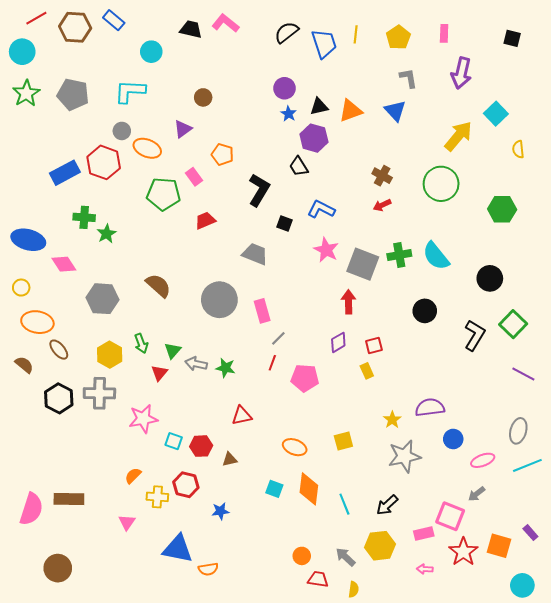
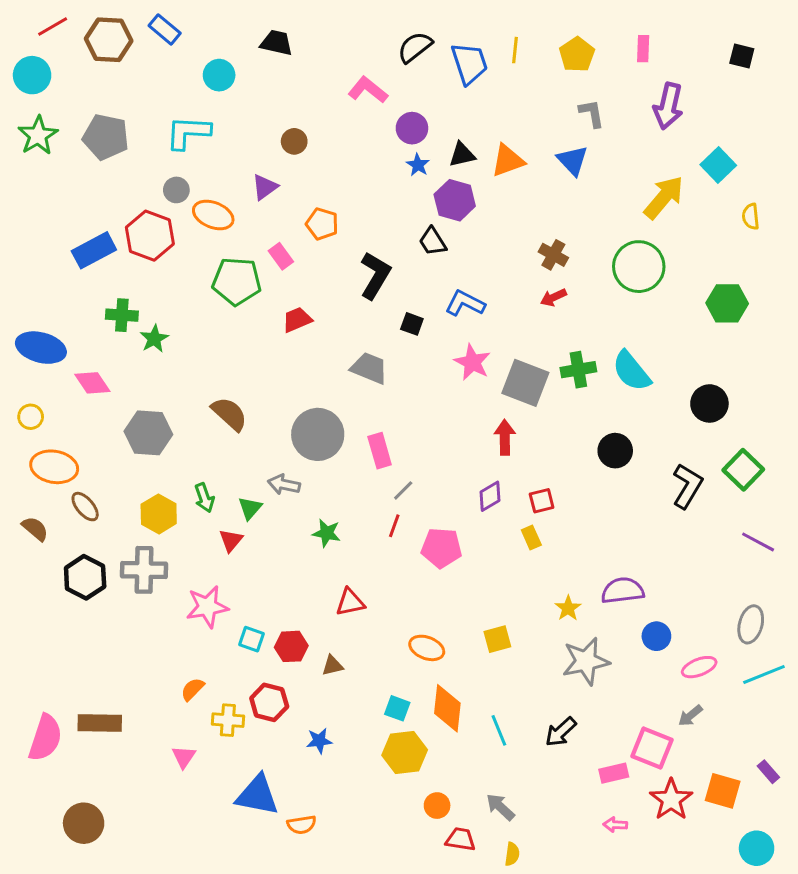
pink L-shape: (226, 23) -> (368, 90), moved
gray arrow: (196, 364) -> (284, 484), moved
yellow hexagon: (380, 546) -> (405, 753), moved

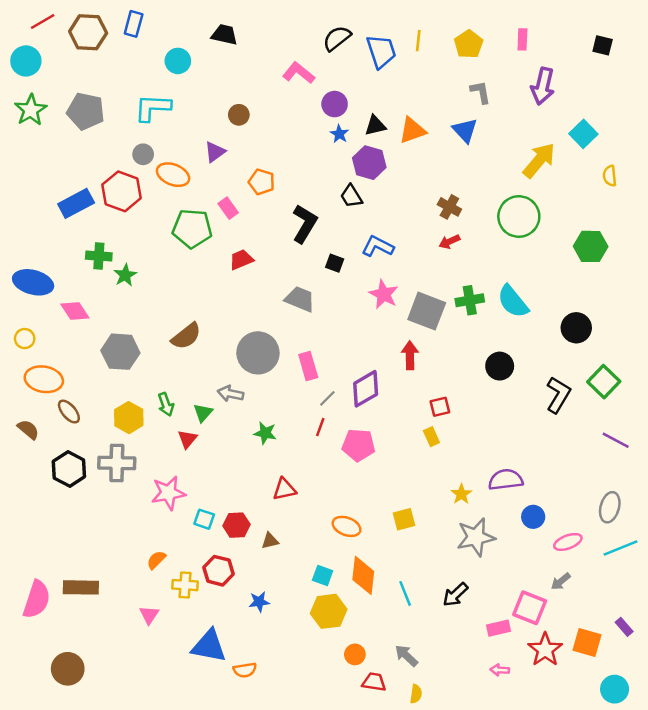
blue rectangle: (165, 29) -> (134, 24), turned 65
brown semicircle: (229, 414) -> (186, 336), turned 100
purple diamond: (490, 496) -> (366, 389), moved, size x1.5

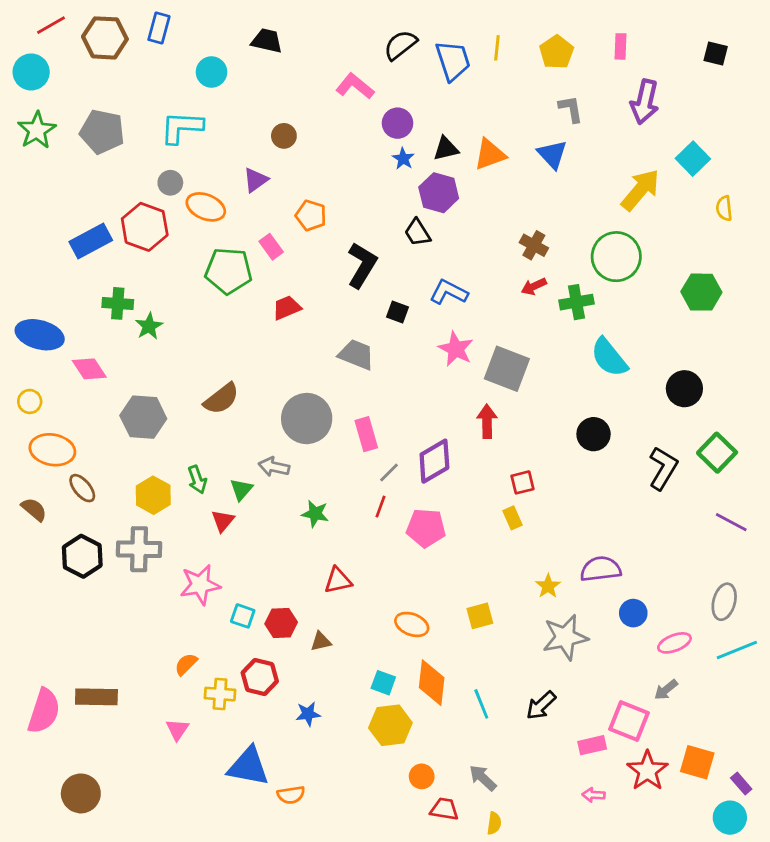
green cross: (470, 300) -> (576, 302), moved
purple rectangle: (624, 627) -> (741, 784), moved

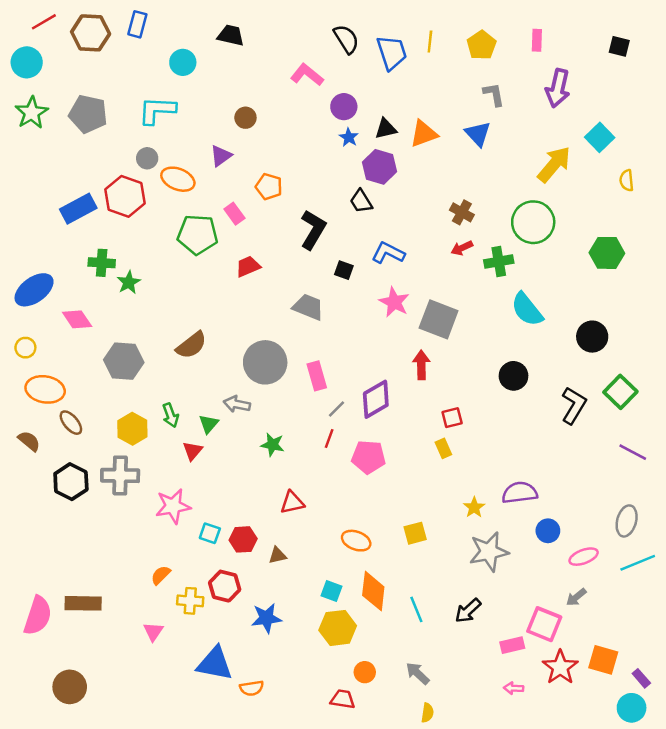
black semicircle: (400, 45) -> (346, 39), turned 96
blue ellipse: (40, 335) -> (34, 290), turned -51
blue star: (308, 714) -> (266, 618), size x1.4
red trapezoid: (444, 809) -> (343, 699), moved

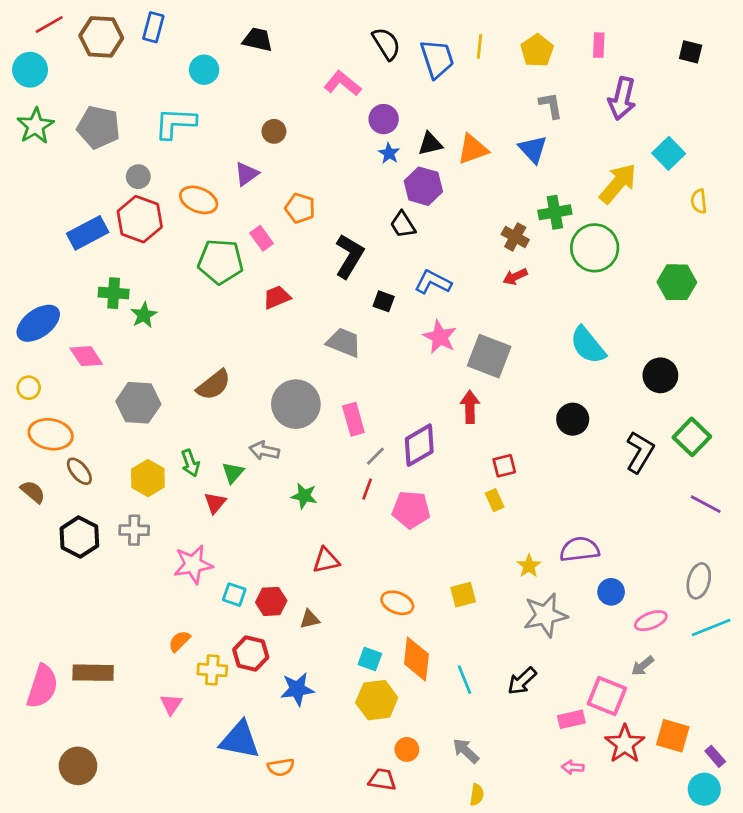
gray circle: (147, 158) -> (138, 177), moved
green cross: (499, 262) -> (555, 212), moved
gray cross: (120, 475) -> (134, 530), size x0.7

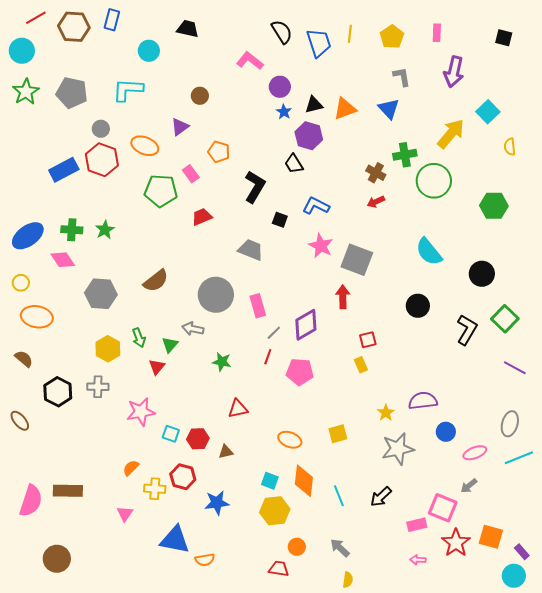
green cross: (114, 293) -> (72, 230), moved
brown ellipse: (79, 471) -> (20, 421), moved

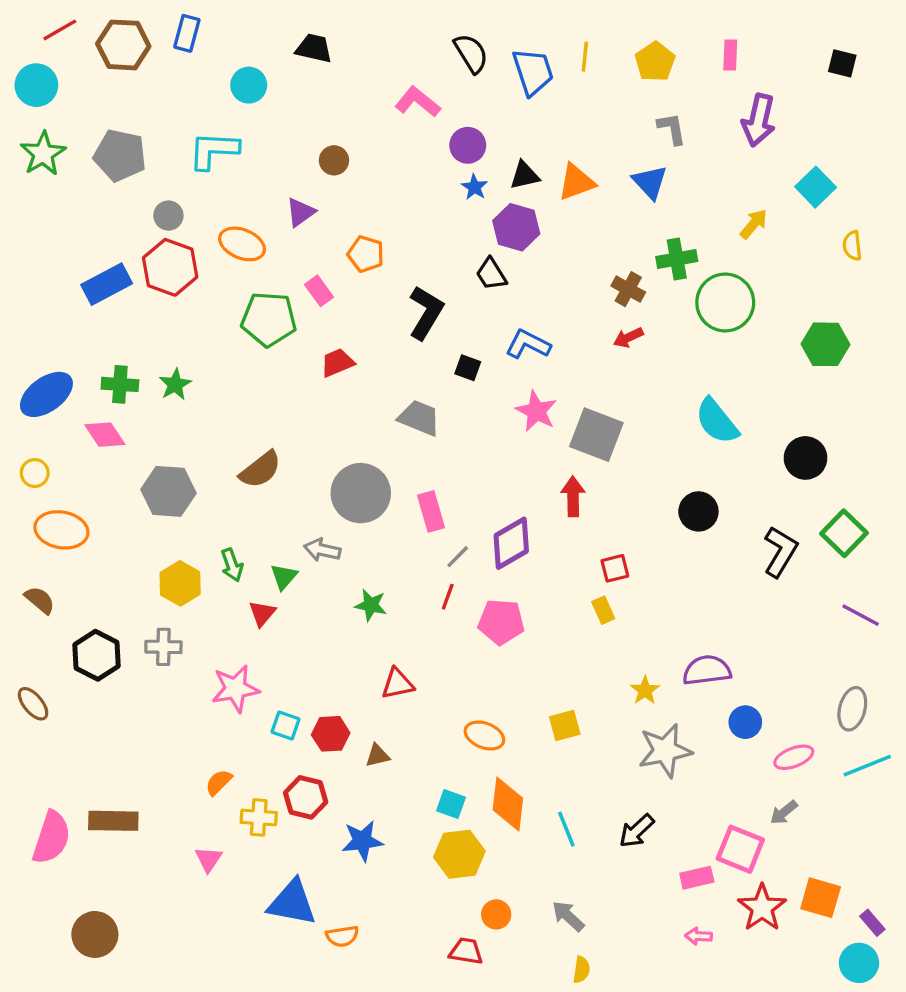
yellow arrow: (451, 134) -> (754, 224), size x0.6

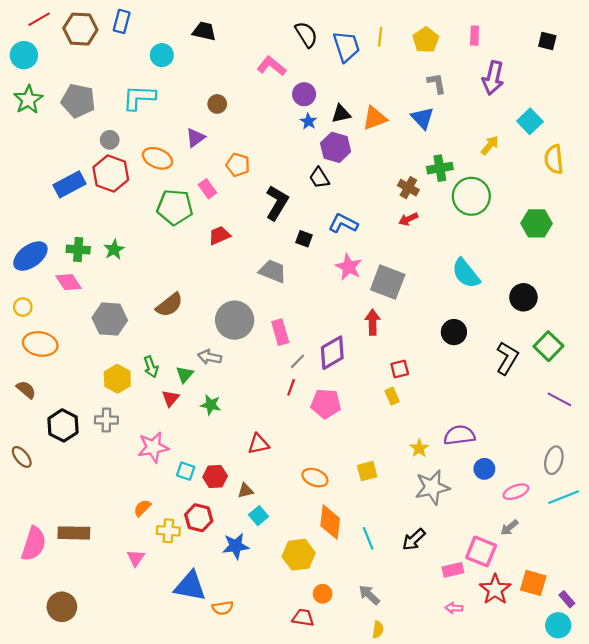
yellow semicircle: (852, 246) -> (554, 159), size x1.5
green star: (371, 605) -> (211, 405), moved
cyan square: (451, 804) -> (258, 516), moved, turned 30

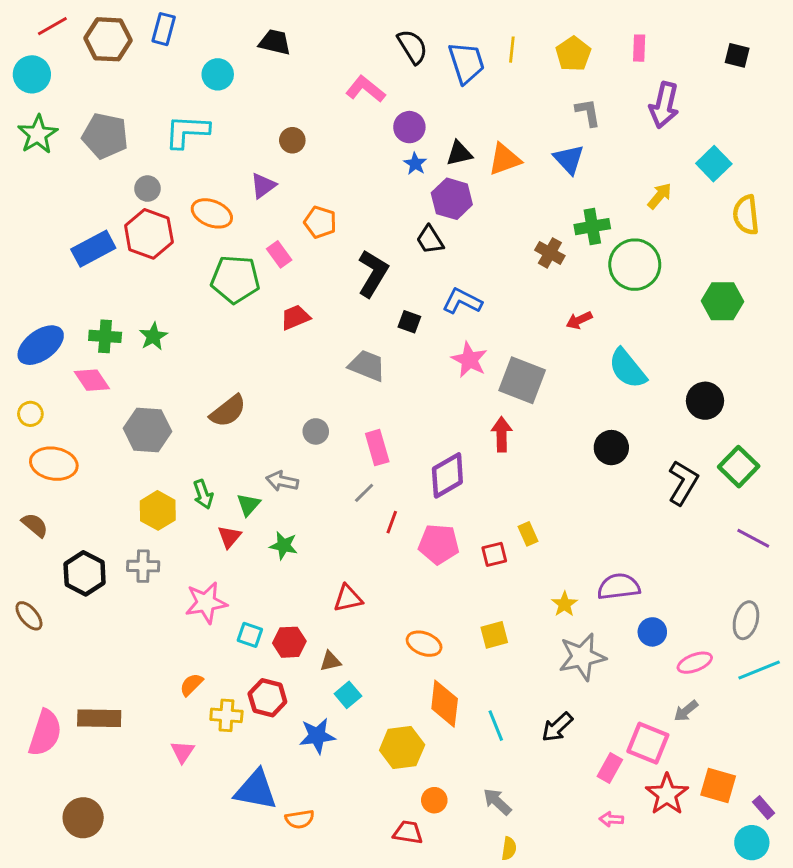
red arrow: (408, 219) -> (579, 320), moved
gray circle: (235, 320) -> (316, 431), size x0.5
gray line: (298, 361) -> (364, 493), moved
red square: (400, 369) -> (494, 554), moved
pink rectangle: (453, 570) -> (610, 768), turned -48

